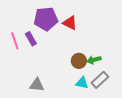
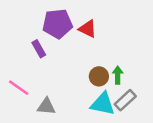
pink line: (15, 41) -> (19, 88), moved, turned -36
green arrow: (94, 60) -> (118, 75), turned 104
cyan triangle: (82, 83) -> (103, 104), size x1.5

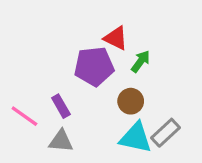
purple pentagon: (58, 24) -> (94, 66), moved
purple rectangle: (39, 49) -> (61, 106), moved
green arrow: (118, 75) -> (141, 61), moved, turned 36

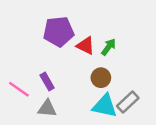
red triangle: (116, 38) -> (86, 46), moved
purple pentagon: (94, 66) -> (59, 32), moved

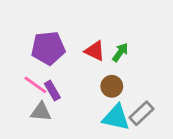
purple pentagon: (59, 32) -> (48, 48), moved
pink line: (19, 89) -> (35, 85), moved
gray triangle: (47, 108) -> (41, 112), moved

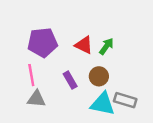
pink line: (35, 85) -> (31, 75), turned 45
purple rectangle: (52, 91) -> (70, 80), moved
gray rectangle: (142, 113) -> (125, 100), turned 60

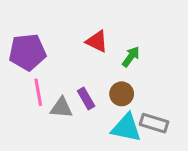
purple pentagon: (43, 43) -> (27, 52), moved
red triangle: (84, 45) -> (97, 41), moved
gray triangle: (36, 99) -> (61, 108), moved

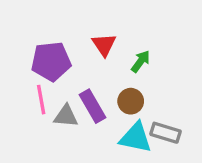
red triangle: (97, 41) -> (104, 45), turned 30
purple pentagon: (27, 52) -> (51, 61), moved
purple rectangle: (86, 98) -> (92, 106), size x1.4

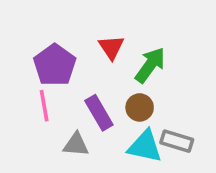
purple pentagon: (51, 61) -> (55, 65), turned -30
green arrow: (141, 61) -> (150, 65), size x1.5
gray triangle: (66, 116) -> (76, 145), moved

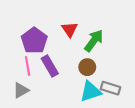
purple rectangle: (99, 113) -> (50, 66), moved
gray triangle: (76, 145) -> (21, 90), moved, turned -35
cyan triangle: (145, 146) -> (91, 91), turned -30

